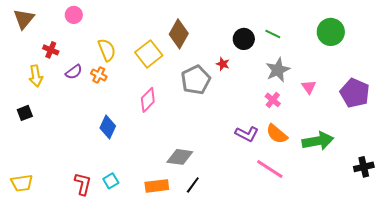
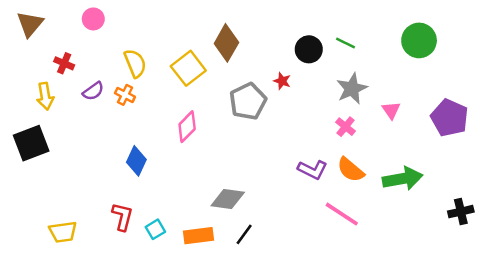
black square: (25, 113) -> (31, 143), size x1.8
cyan square: (111, 181) -> (155, 229), moved
yellow trapezoid: (22, 183) -> (63, 232), moved
red L-shape: (83, 184) -> (122, 217), moved

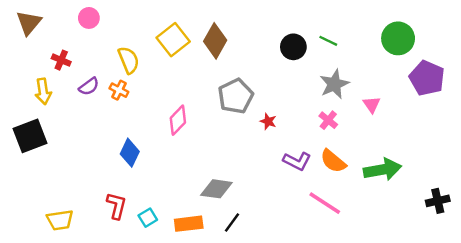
yellow square: (188, 68) -> (173, 40), moved
red star: (282, 81) -> (268, 121), moved
purple pentagon: (449, 118) -> (427, 78), moved

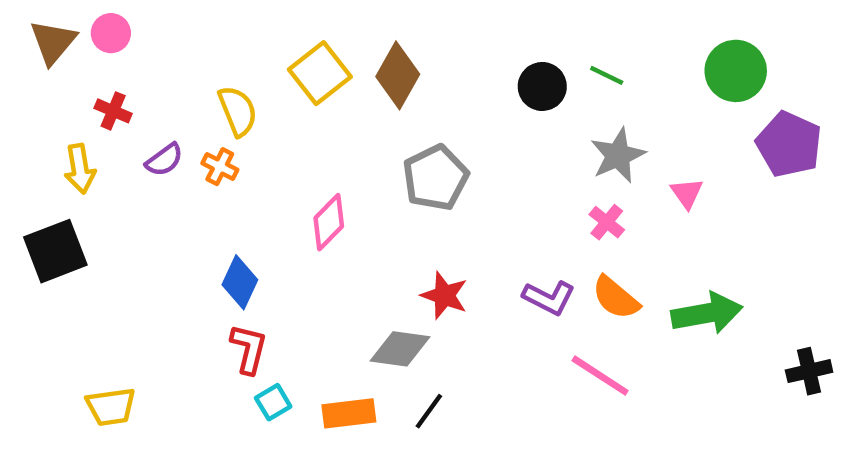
pink circle: (89, 18) -> (111, 33), moved
red star: (268, 121) -> (444, 295), moved, size x1.5
red L-shape: (117, 206) -> (249, 349), moved

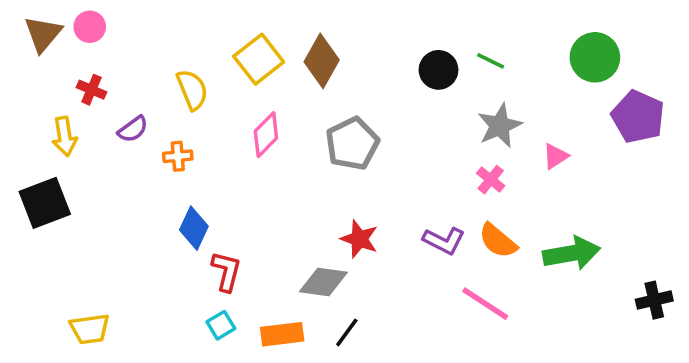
orange cross: (220, 167) -> (178, 156), moved, turned -32
pink triangle: (687, 193) -> (555, 156), turned 32
pink diamond: (329, 222) -> (266, 135), moved
red L-shape: (249, 349) -> (226, 271), moved

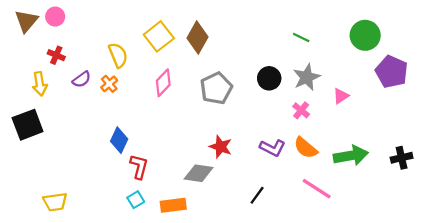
black circle: (438, 70) -> (269, 78), moved
orange cross: (178, 156) -> (109, 84), moved, turned -35
black cross: (654, 300) -> (402, 158), moved
pink line: (485, 304) -> (317, 189), moved
black line: (347, 332) -> (257, 195), moved

